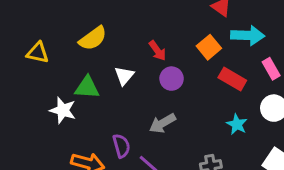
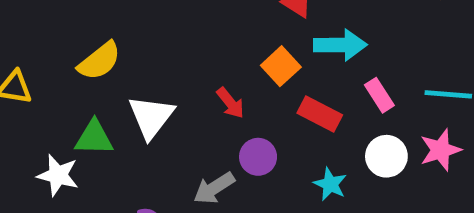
red arrow: (157, 51) -> (230, 103), moved
white triangle: (124, 76) -> (151, 117), size x1.5
purple circle: (172, 79) -> (258, 157), moved

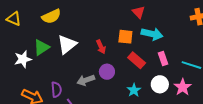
orange square: (281, 66) -> (125, 37), turned 35
green triangle: (94, 138) -> (41, 47), turned -48
pink star: (440, 150) -> (183, 87), turned -30
white star: (58, 175) -> (23, 59), turned 30

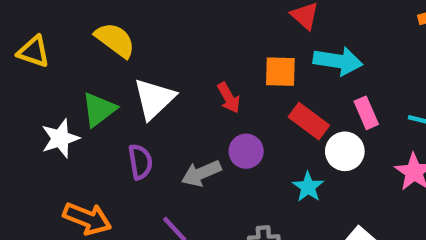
yellow semicircle: (51, 16) -> (115, 40), turned -114
white circle: (160, 84) -> (345, 151), moved
purple semicircle: (56, 90) -> (140, 162), moved

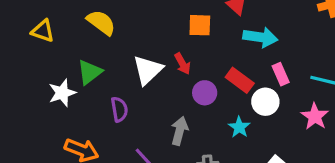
orange square: (280, 72) -> (200, 25), moved
white triangle: (154, 99) -> (148, 70), moved
purple circle: (246, 151) -> (205, 93), moved
gray arrow: (201, 173) -> (180, 131), moved, turned 128

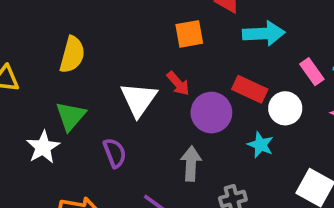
yellow semicircle: (101, 22) -> (72, 55), turned 80
pink rectangle: (281, 74) -> (312, 72), moved
purple circle: (205, 93) -> (211, 113), size x1.4

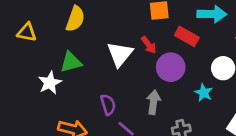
red rectangle: (250, 89) -> (187, 36), moved
green triangle: (71, 116) -> (71, 62), turned 30
purple semicircle: (115, 153) -> (108, 105), moved

